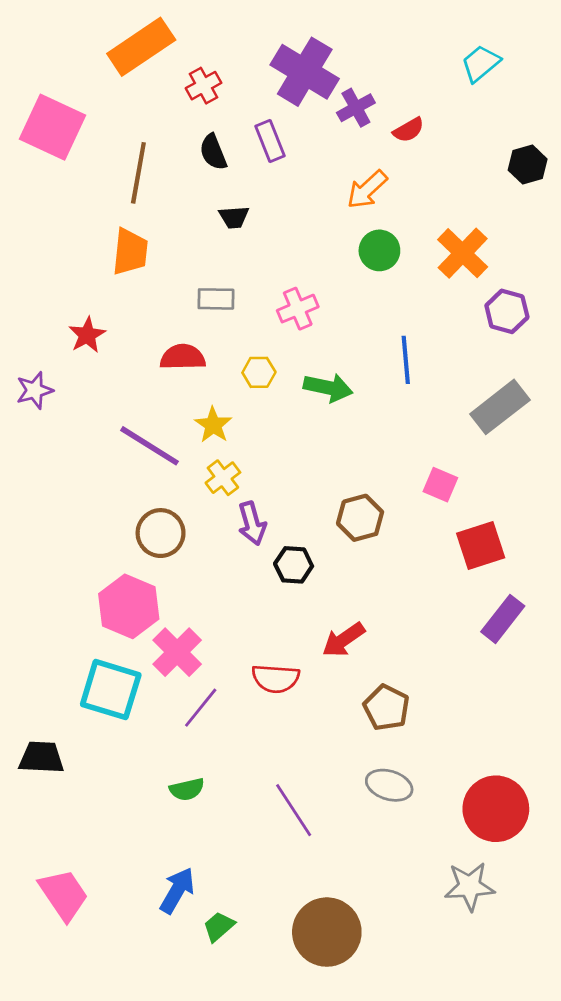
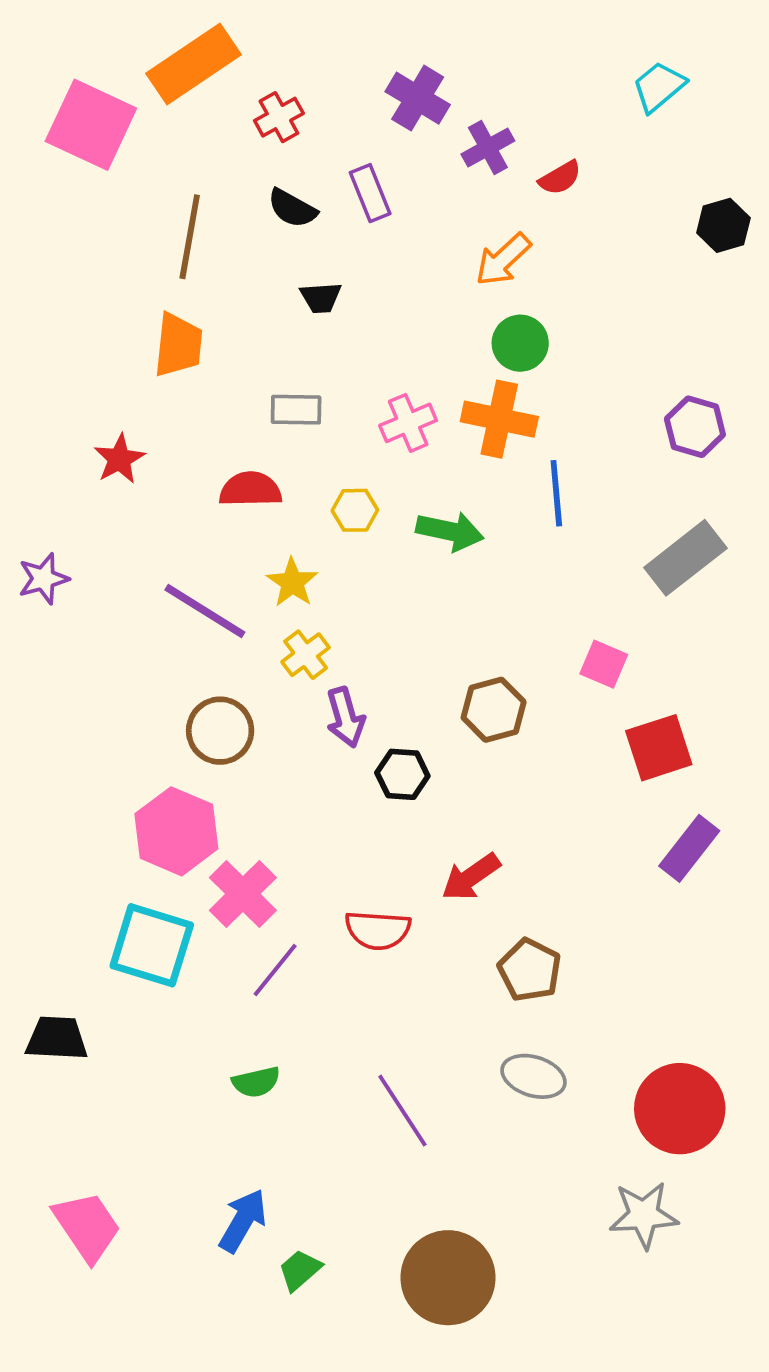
purple cross: (305, 72) -> (418, 98), size x0.7
pink square: (53, 127) -> (91, 125), moved
black semicircle: (213, 152) -> (292, 208), turned -39
orange cross: (463, 253) -> (499, 419), moved, turned -32
purple star: (34, 390) -> (43, 579), moved

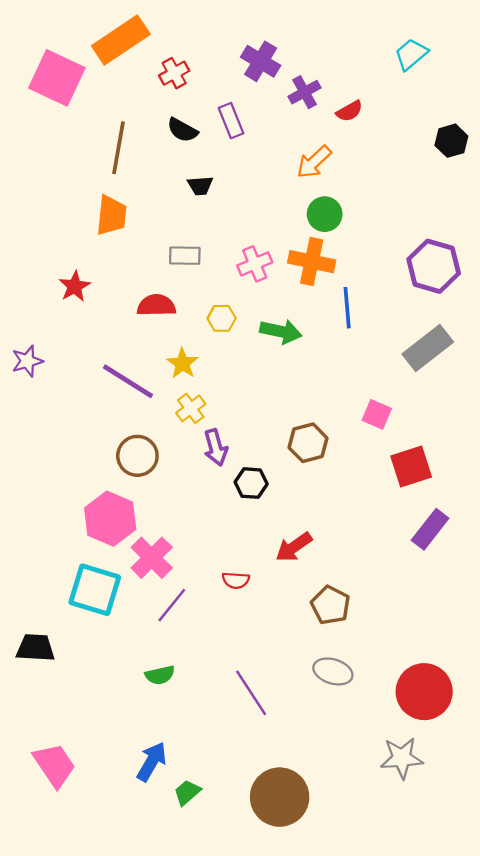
purple hexagon: (695, 427) -> (434, 266), size x1.4
red semicircle: (378, 930) -> (236, 580), size x0.7

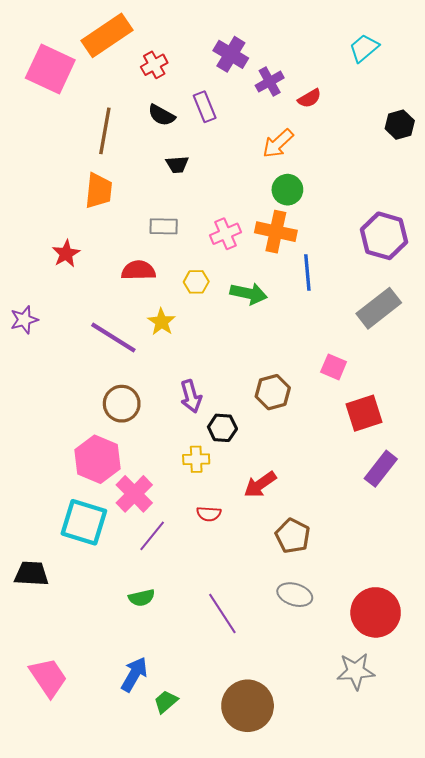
yellow cross: (191, 408) -> (196, 459), moved, turned 35

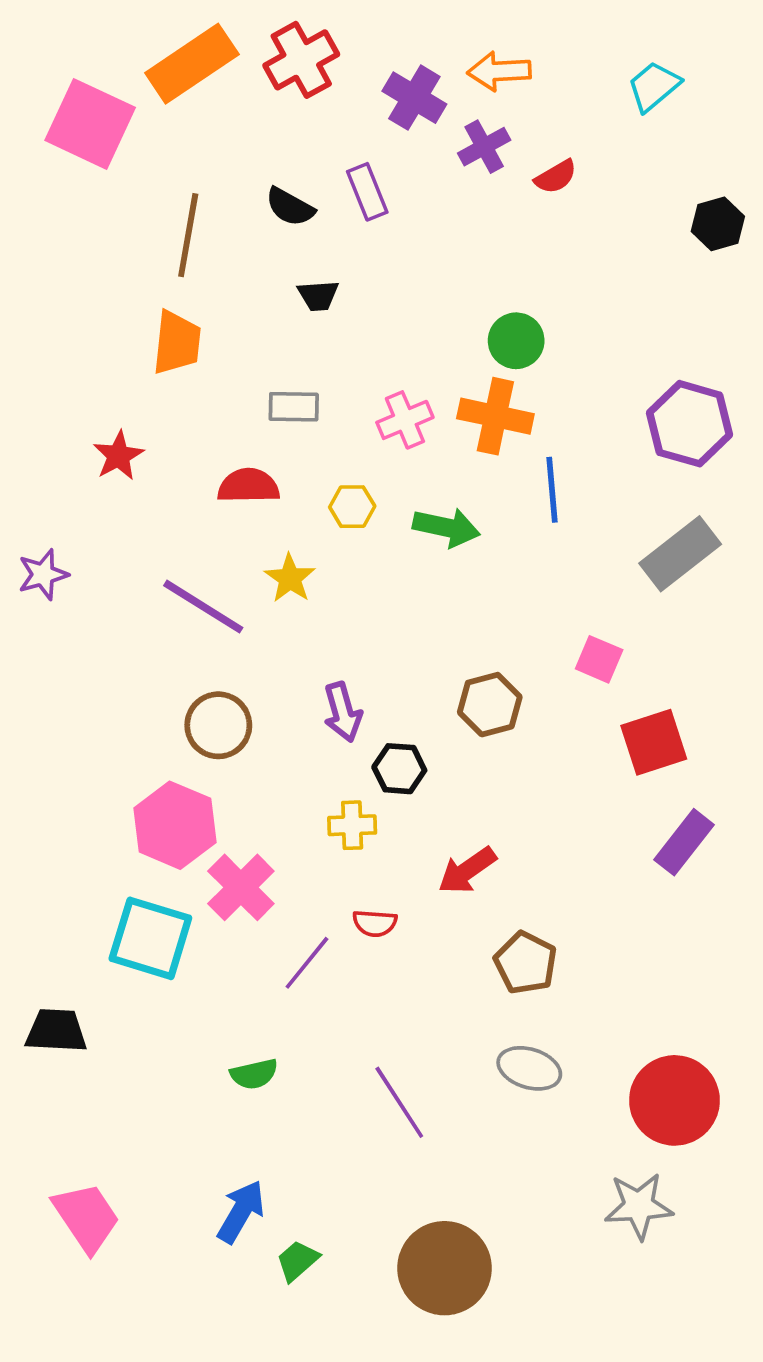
red cross: (154, 65) -> (301, 60), moved, size x1.5
orange arrow: (278, 143) -> (499, 71), moved, turned 40
purple line: (152, 536) -> (307, 963), moved

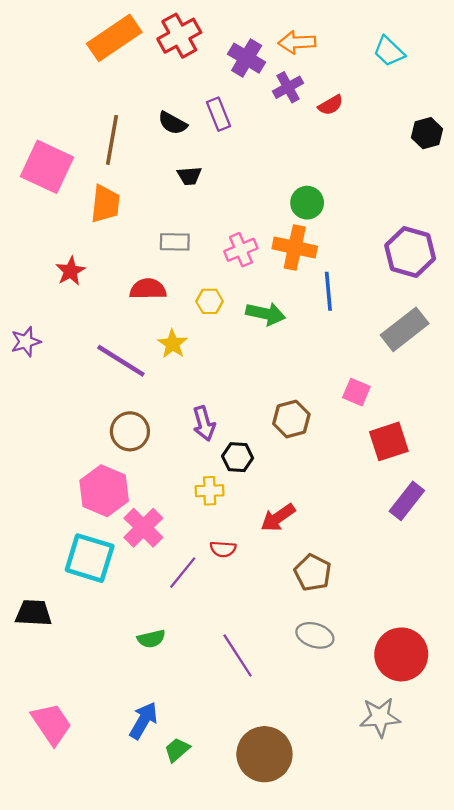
cyan trapezoid: (654, 86) -> (389, 51), turned -96
pink square: (90, 124) -> (47, 167), moved

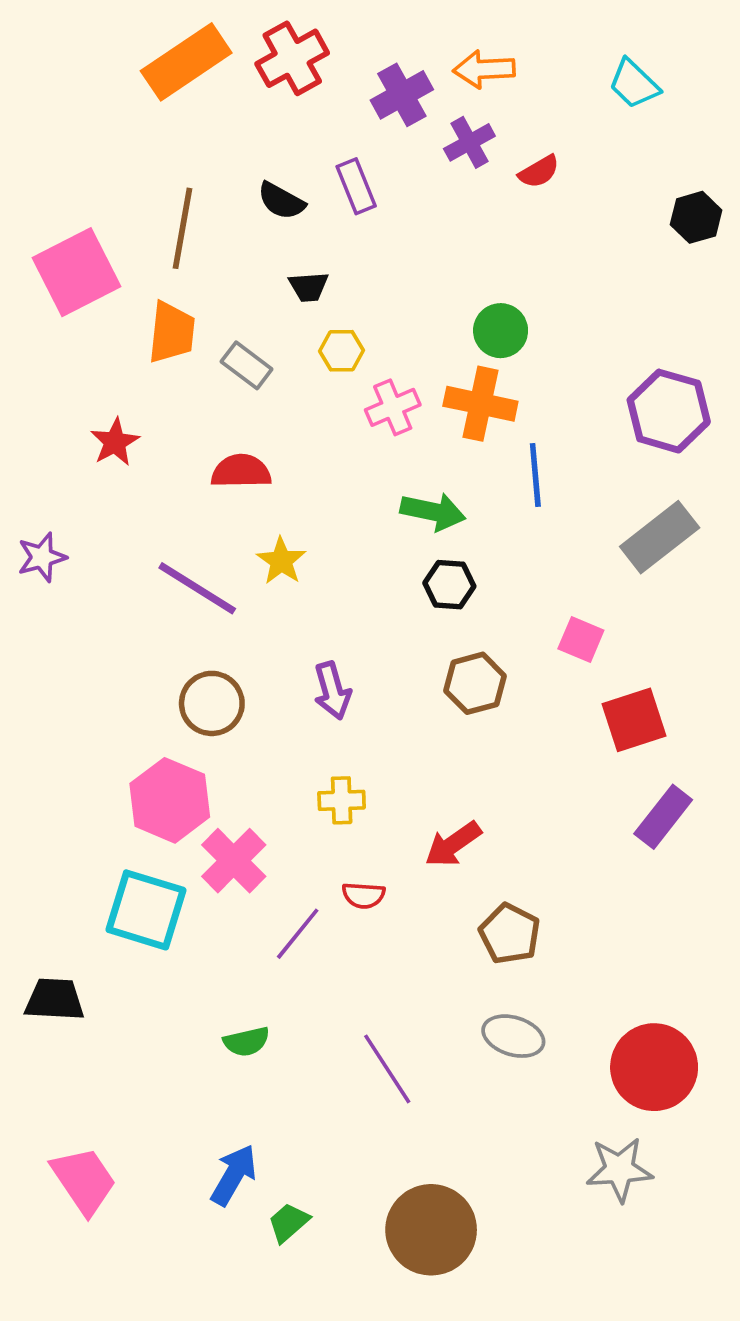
purple cross: (247, 58) -> (402, 95), turned 30
pink square: (47, 167) -> (77, 272), turned 38
gray rectangle: (175, 242) -> (247, 365), moved, turned 36
yellow hexagon: (210, 301) -> (342, 351), moved
black hexagon: (238, 457) -> (449, 585), moved

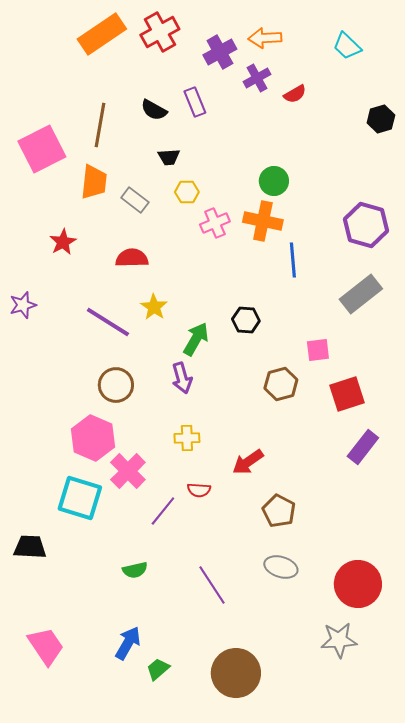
green arrow: (433, 512) -> (196, 339), moved, turned -72
pink square: (581, 639) -> (318, 350), turned -30
brown hexagon: (475, 683) -> (281, 384), moved

